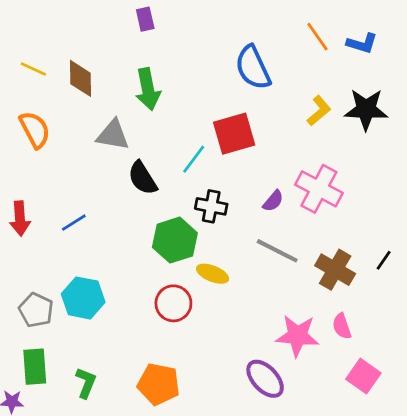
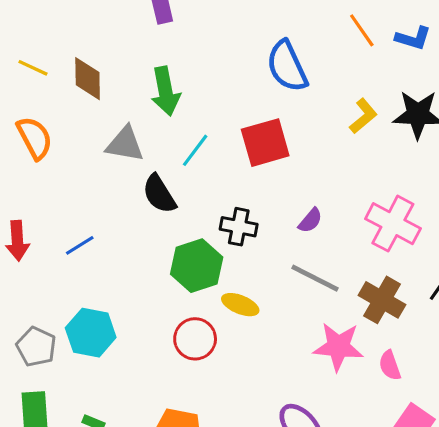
cyan line: (194, 159) -> (195, 150), moved
pink cross: (319, 189) -> (393, 224), moved
pink star: (297, 336) -> (338, 347), moved

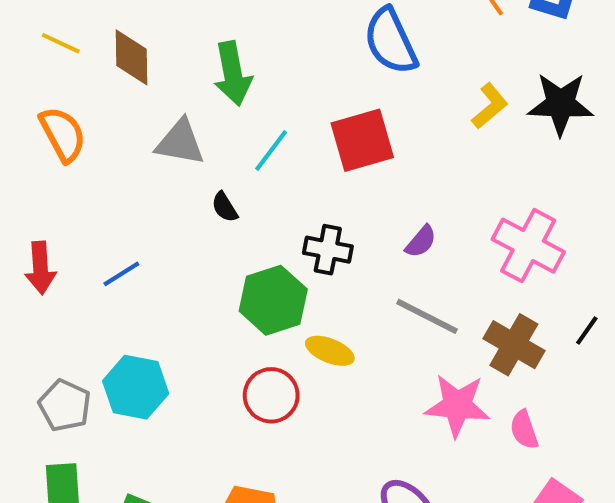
black semicircle: (159, 194) -> (225, 207), size x0.6

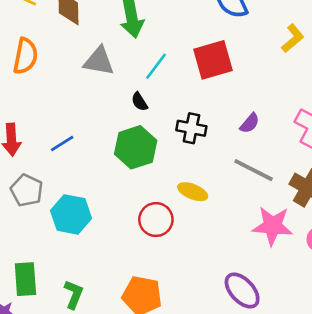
orange semicircle: (63, 134) -> (25, 56), turned 39
black semicircle: (225, 207) -> (139, 102), moved
green hexagon: (273, 300) -> (136, 147), moved
gray pentagon: (65, 405) -> (27, 190), moved

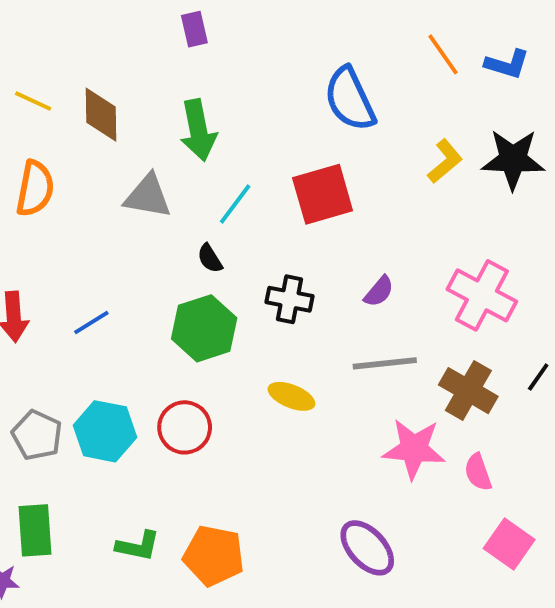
gray line: (254, 170) -> (385, 363), turned -33
gray pentagon: (27, 190) -> (37, 435), moved
red circle: (156, 220) -> (185, 427), moved
green L-shape: (74, 294) -> (138, 546), moved, turned 80

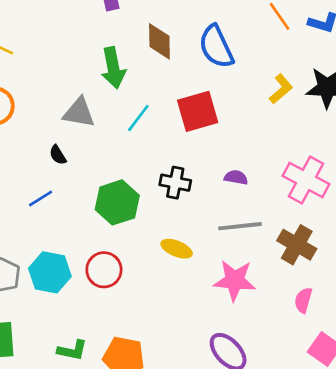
brown diamond: (101, 115) -> (159, 41), moved
black semicircle: (210, 258) -> (58, 155), moved
purple semicircle: (379, 291) -> (236, 177), turned -120
pink star: (414, 449) -> (235, 280), moved
pink semicircle: (478, 472) -> (303, 300), turned 35

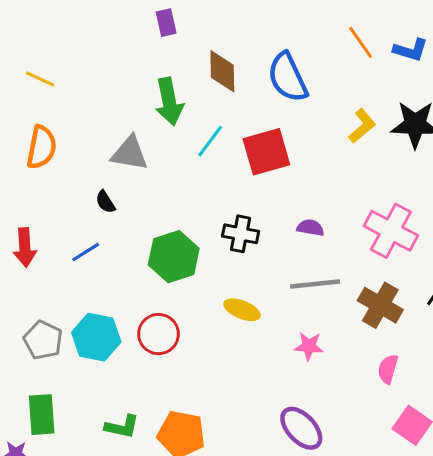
cyan line: (138, 118) -> (210, 141), moved
pink star: (235, 280) -> (309, 346), size x0.6

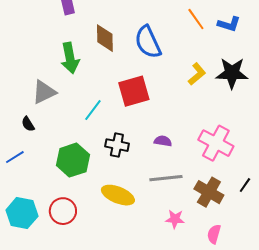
cyan line: (210, 141) -> (93, 110), moved
gray triangle: (130, 153) -> (44, 92), turned -36
yellow ellipse: (242, 310) -> (118, 195), size x1.4
pink star: (309, 346) -> (175, 219), moved

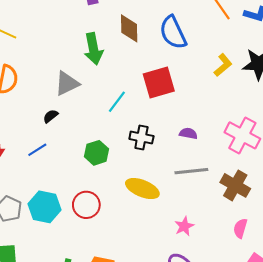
black semicircle: (28, 124) -> (51, 116), turned 84
green hexagon: (73, 160) -> (97, 153), size x0.7
pink star: (175, 219) -> (184, 226), moved, turned -30

